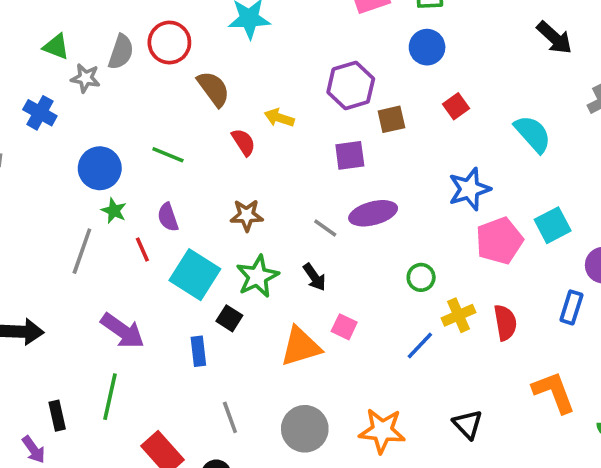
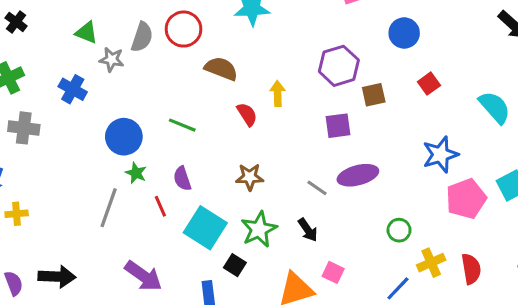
brown semicircle: (213, 89) -> (221, 69), turned -32
yellow arrow: (279, 118) -> (278, 93), turned 70

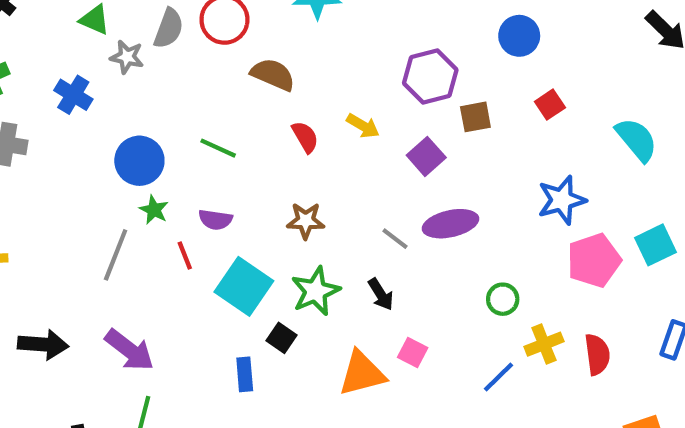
yellow arrow: (278, 93) -> (363, 126), moved, turned 120
purple square: (338, 126) -> (426, 156), turned -36
purple semicircle: (182, 179) -> (215, 220), turned -65
purple arrow: (143, 276) -> (130, 350), moved

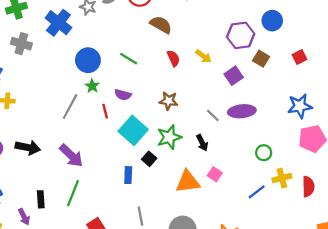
blue circle: (519, 36) -> (272, 21), moved
blue cross: (73, 95) -> (58, 23), size x1.4
brown square: (475, 117) -> (261, 59), turned 35

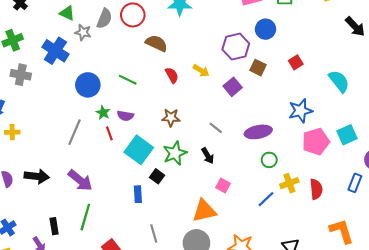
green star: (92, 86) -> (103, 113), moved
purple ellipse: (242, 111) -> (258, 132), moved
orange triangle: (188, 182) -> (204, 211), moved

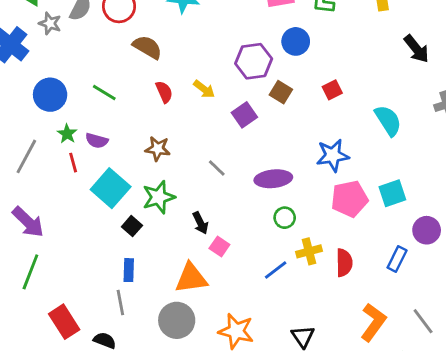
black arrow: (208, 156) -> (200, 223), moved
blue rectangle: (138, 194) -> (129, 270), moved
orange L-shape: (342, 231) -> (373, 322), turned 48

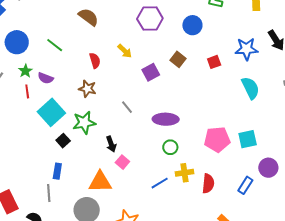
purple hexagon: (254, 61) -> (150, 19), moved
red semicircle: (164, 92) -> (95, 61), moved
blue star: (333, 155) -> (246, 49), moved

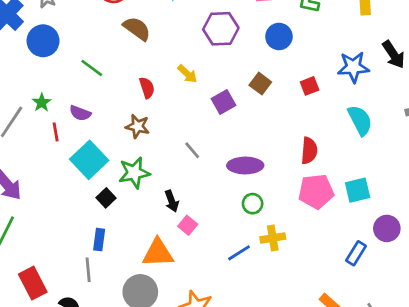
blue circle: (17, 42) -> (43, 41), moved
green star: (25, 71) -> (42, 103), moved
red semicircle: (208, 184) -> (309, 151), moved

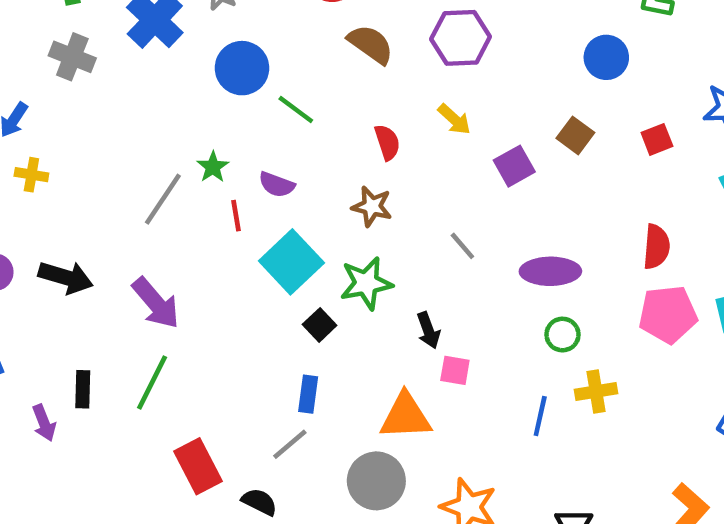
purple hexagon: (221, 29) -> (461, 38), moved
blue circle: (43, 41) -> (242, 68), moved
pink square: (188, 225) -> (455, 370), turned -30
blue line: (239, 253) -> (540, 416), turned -45
gray line: (88, 270) -> (290, 444), turned 55

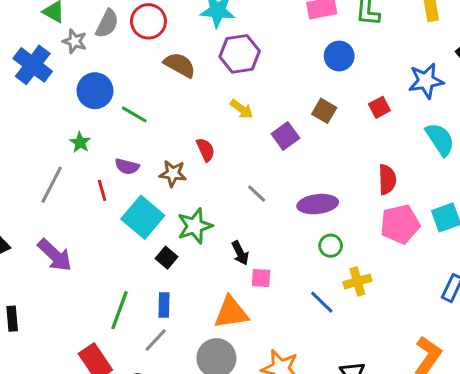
red semicircle: (387, 142) -> (206, 150), moved
green star: (213, 167) -> (80, 142), moved
brown star: (372, 206) -> (173, 173), moved
green line: (152, 382) -> (119, 310), moved
blue line: (540, 416) -> (322, 302), turned -52

